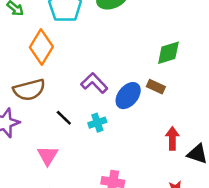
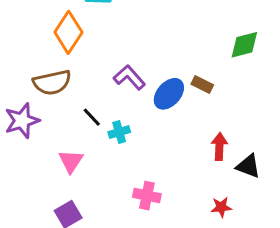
green diamond: (168, 53) -> (244, 45), moved
cyan cross: (97, 123) -> (119, 132), moved

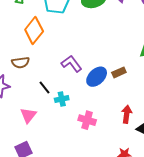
brown semicircle: (52, 82) -> (20, 63), size x0.7
brown rectangle: (202, 84) -> (119, 72), turned -56
pink cross: (147, 196) -> (87, 120), moved

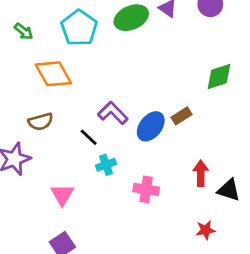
orange diamond: (34, 31) -> (53, 74), turned -60
black line: (45, 88) -> (89, 137), moved

